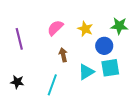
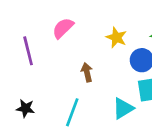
pink semicircle: (55, 28) -> (63, 28), moved
cyan triangle: (86, 72) -> (123, 108), moved

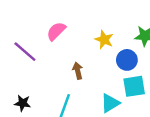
purple line: (28, 51) -> (25, 52), turned -35

